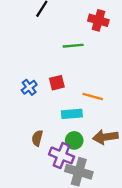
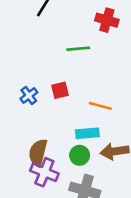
cyan rectangle: (72, 114) -> (87, 133), moved
brown semicircle: (37, 138) -> (38, 153), size x1.5
purple cross: (61, 155) -> (44, 172), moved

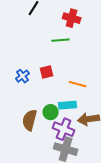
red cross: (107, 20) -> (72, 18), moved
green circle: (80, 155) -> (51, 112), moved
purple cross: (44, 172) -> (64, 129), moved

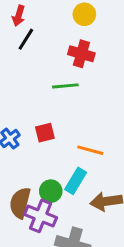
cyan rectangle: (68, 105) -> (76, 181), turned -54
purple cross: (64, 129) -> (41, 216), moved

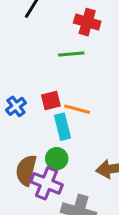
orange line: (90, 150) -> (77, 109), moved
cyan rectangle: (76, 181) -> (62, 127), moved, turned -45

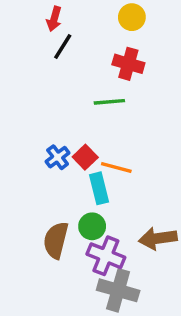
red square: (51, 101) -> (85, 157), turned -30
blue cross: (16, 106) -> (58, 157), moved
purple cross: (46, 183) -> (106, 256), moved

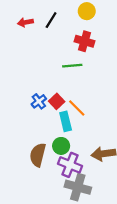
red arrow: (54, 19) -> (25, 22), moved, turned 64
black line: (63, 47) -> (51, 20), moved
orange line: (116, 168) -> (77, 108), turned 30

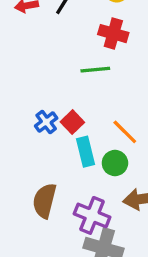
orange line: (77, 108) -> (125, 132), moved
green circle: (61, 146) -> (115, 163), moved

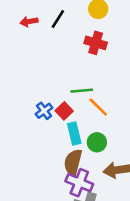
green line: (95, 70) -> (82, 91), moved
orange line: (125, 132) -> (98, 107), moved
brown semicircle: (45, 201) -> (73, 162), moved

